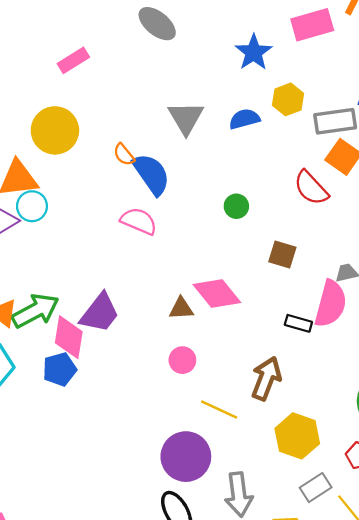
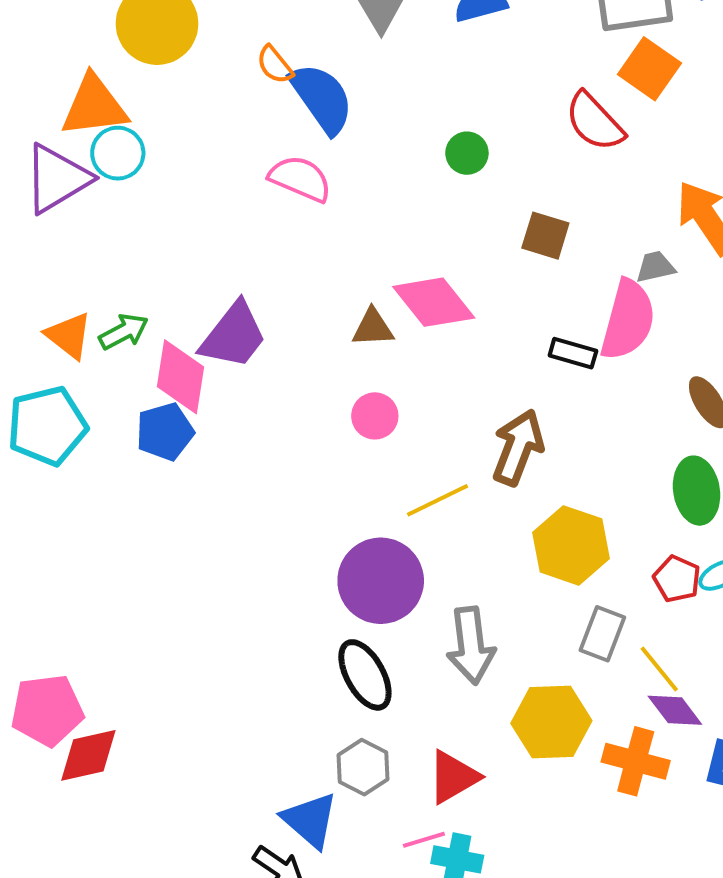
green arrow: (35, 311) -> (124, 332), size x0.6
yellow line: (219, 409) -> (438, 500), turned -51
gray rectangle: (316, 488) -> (602, 634), turned -36

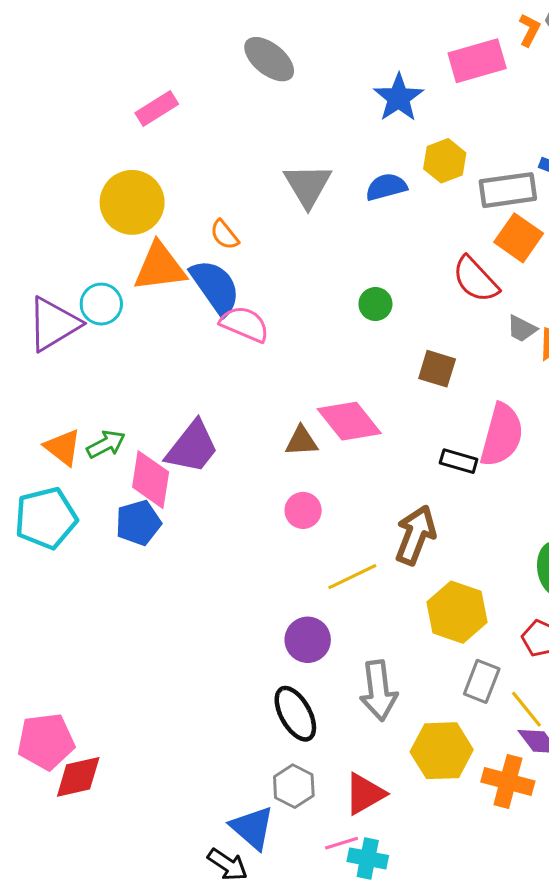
blue semicircle: (322, 98) -> (215, 287), moved
orange triangle: (94, 106) -> (160, 267), moved
gray trapezoid: (655, 267) -> (522, 329), moved, turned -140
purple circle: (381, 581) -> (308, 640), size x0.7

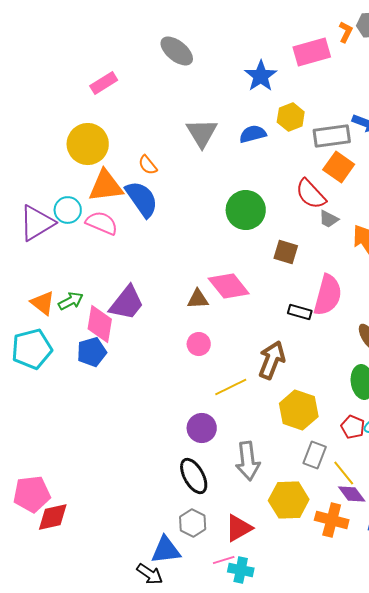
green circle: (375, 304) -> (246, 210), size x1.8
pink semicircle: (245, 324) -> (102, 223), moved
gray trapezoid: (522, 329) -> (329, 219), moved
blue triangle: (252, 828) -> (166, 550), turned -48

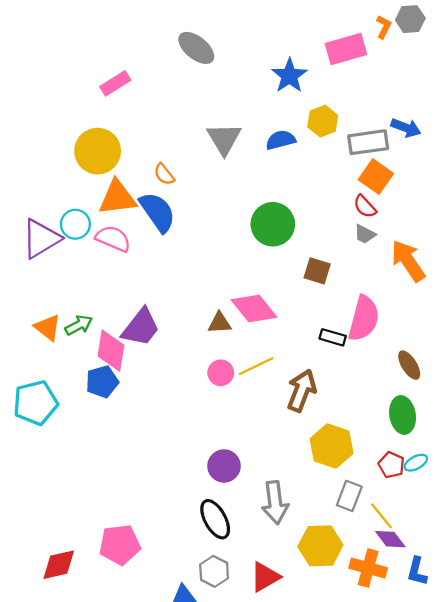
red semicircle: (311, 194) -> (365, 206), moved, size x0.7
cyan pentagon: (32, 349) -> (35, 403), moved
yellow line: (231, 387) -> (256, 366), moved
pink pentagon: (32, 494) -> (120, 545), moved

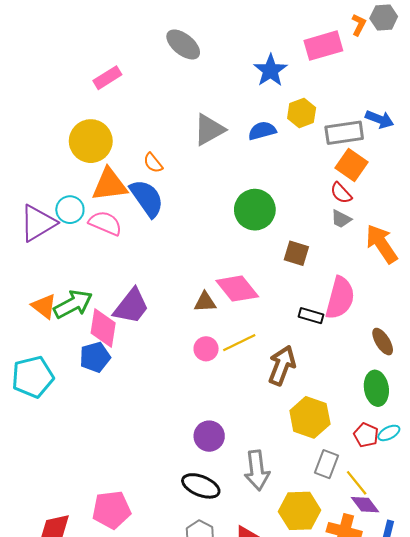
gray triangle: (224, 139) -> (209, 130), turned 32
green arrow: (79, 325) -> (73, 304), size x1.5
black ellipse: (215, 519) -> (201, 486), turned -39

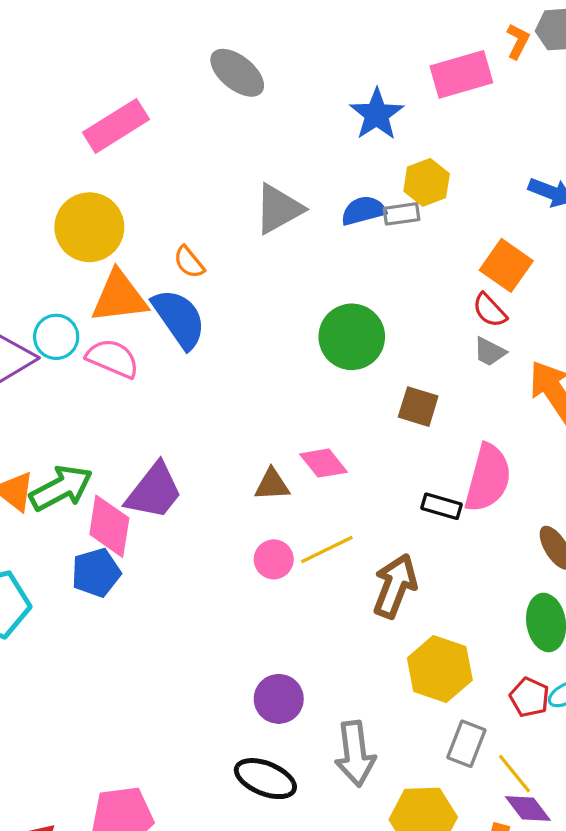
pink rectangle: (107, 78) -> (116, 126), size x1.4
gray rectangle: (344, 133) -> (402, 214), moved, size x0.6
pink diamond: (237, 289) -> (324, 463), size x0.7

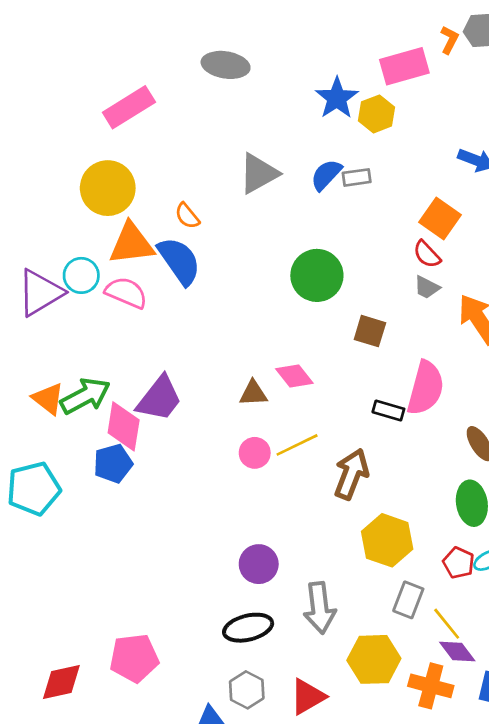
gray ellipse: (237, 73) -> (226, 65), turned -30
yellow hexagon: (427, 182) -> (377, 114), moved
blue semicircle: (363, 211) -> (326, 175), turned -32
black ellipse: (265, 779) -> (248, 628), turned -36

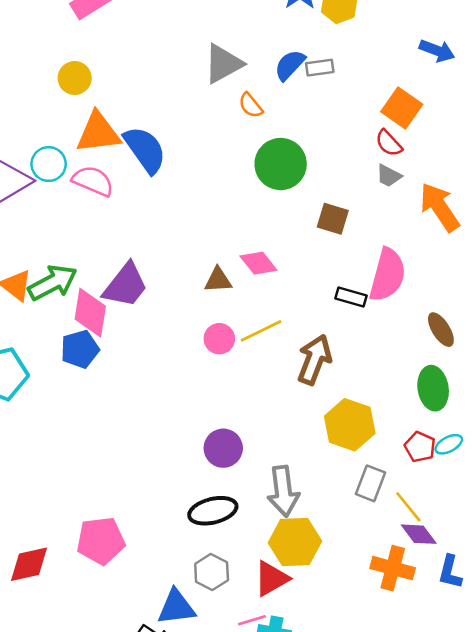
yellow circle: (108, 188) -> (75, 78), size x0.6
orange semicircle: (187, 216) -> (251, 105), moved
yellow hexagon: (374, 659) -> (295, 542), moved

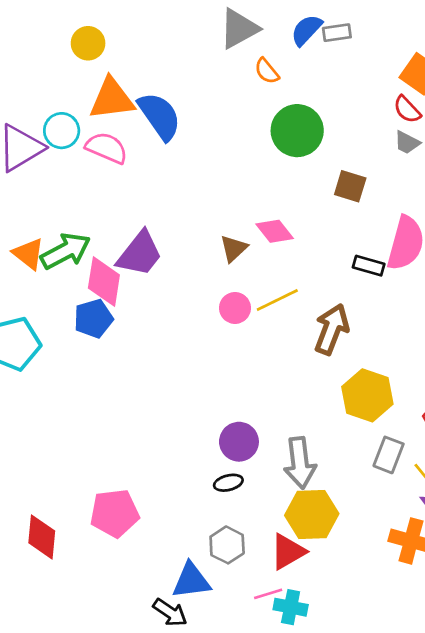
brown triangle: (218, 280) -> (234, 248), turned -40
purple circle: (223, 448) -> (239, 442), moved
black ellipse: (213, 511) -> (228, 483), size x0.6
red diamond: (29, 564) -> (42, 537), turned -72

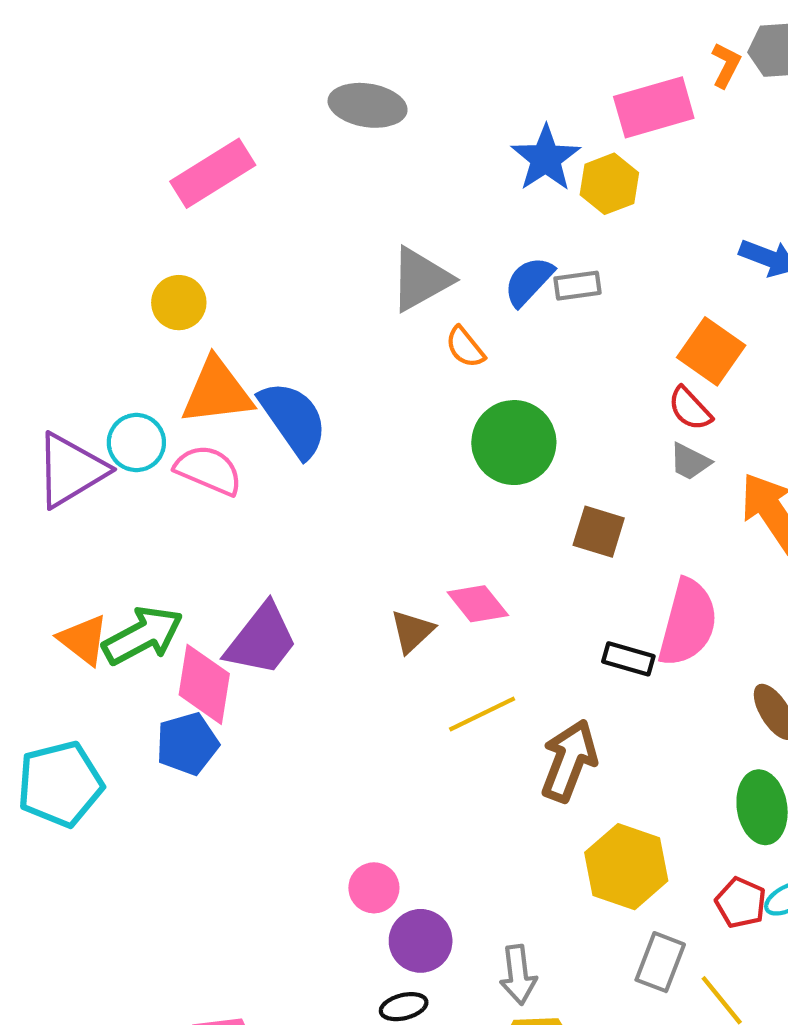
pink circle: (235, 308) -> (374, 888), moved
gray arrow: (300, 463) -> (518, 975), size x0.7

